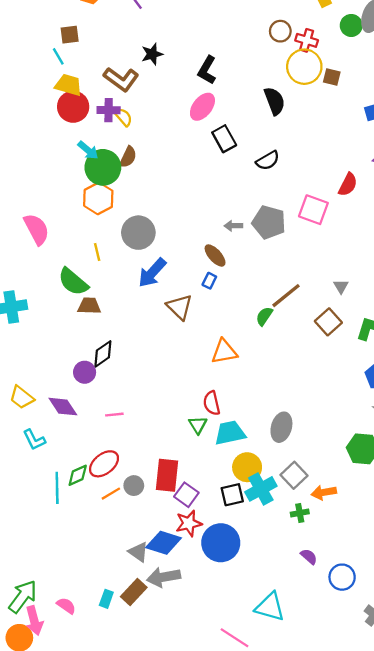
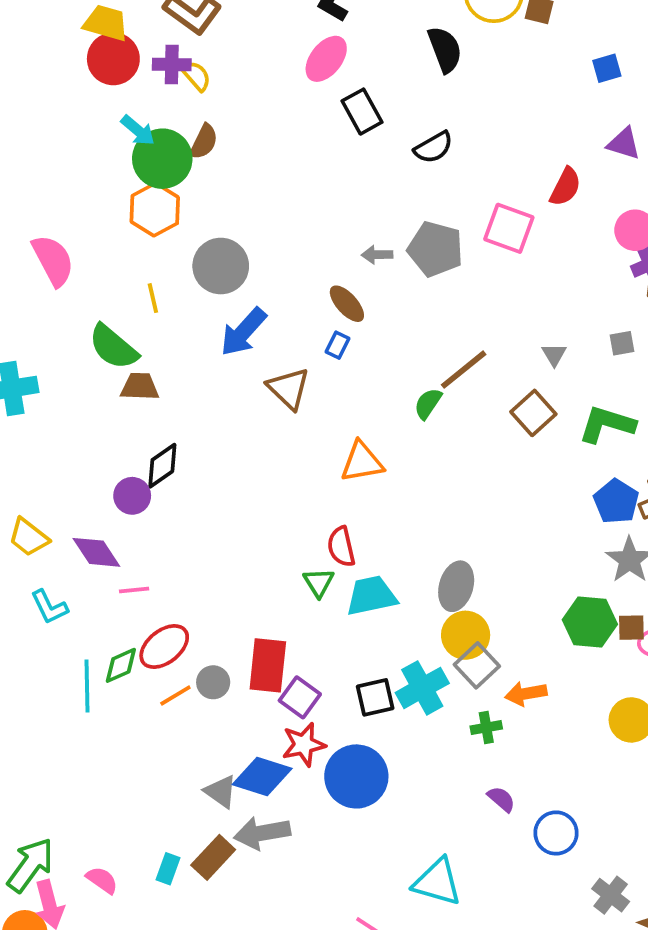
pink line: (114, 415) -> (134, 590), moved
yellow circle: (247, 467) -> (466, 635), moved

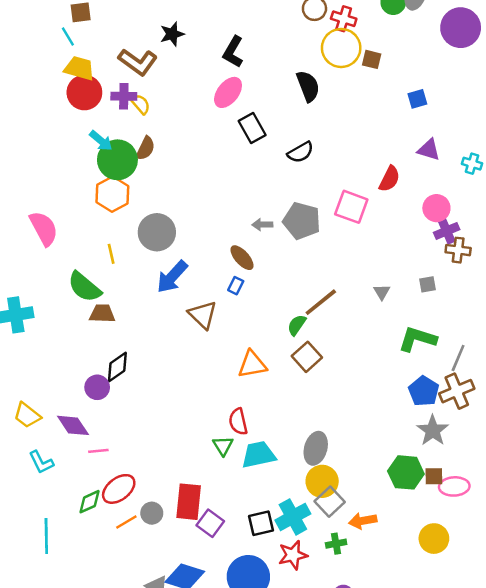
brown square: (533, 413) -> (307, 357), moved
cyan line: (87, 686) -> (46, 536), moved
red star: (304, 744) -> (293, 555), moved

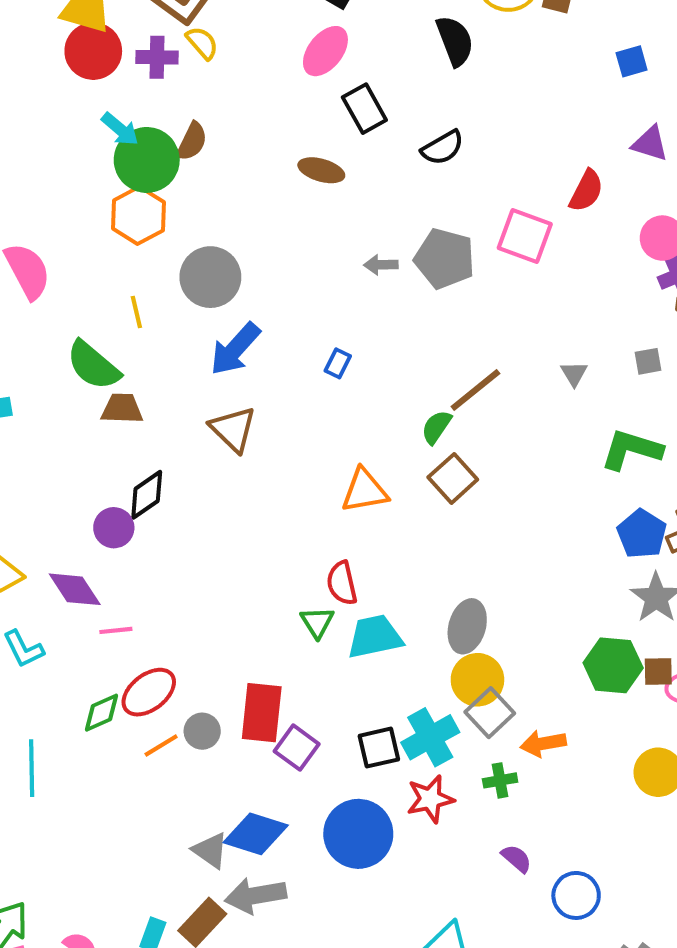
yellow semicircle: (140, 104) -> (202, 43), moved
brown ellipse: (242, 258) -> (321, 170), moved, turned -32
brown triangle: (203, 315) -> (233, 429), moved

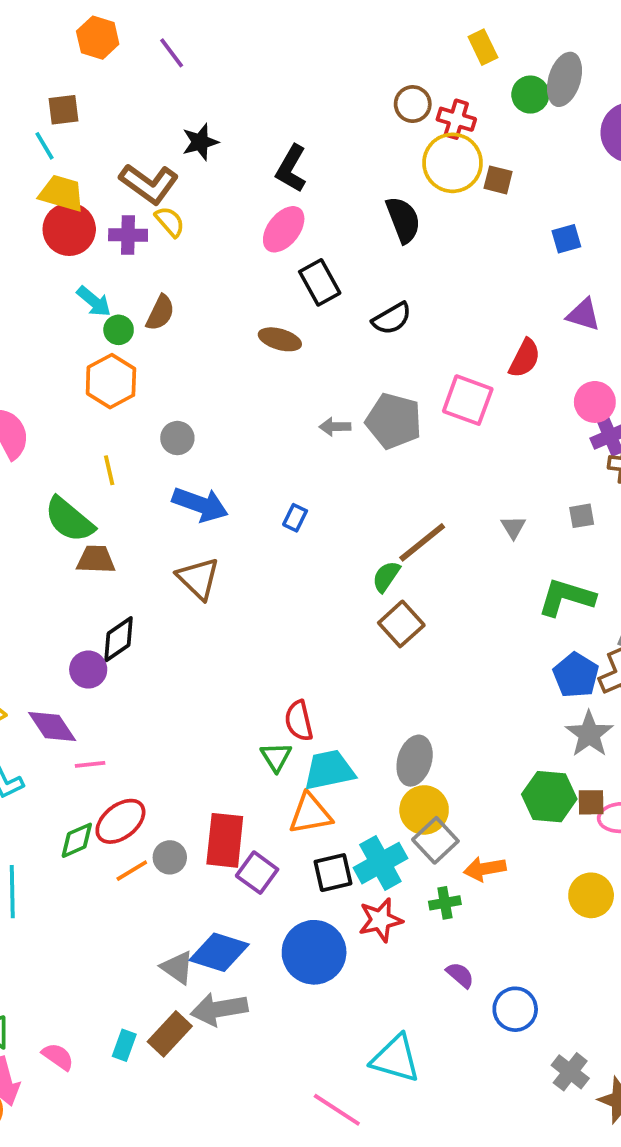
green circle: (147, 160) -> (119, 330), size x0.5
gray circle: (210, 277) -> (177, 438), size x0.6
blue arrow: (235, 349) -> (200, 504), turned -112
orange triangle: (364, 491) -> (310, 814), moved

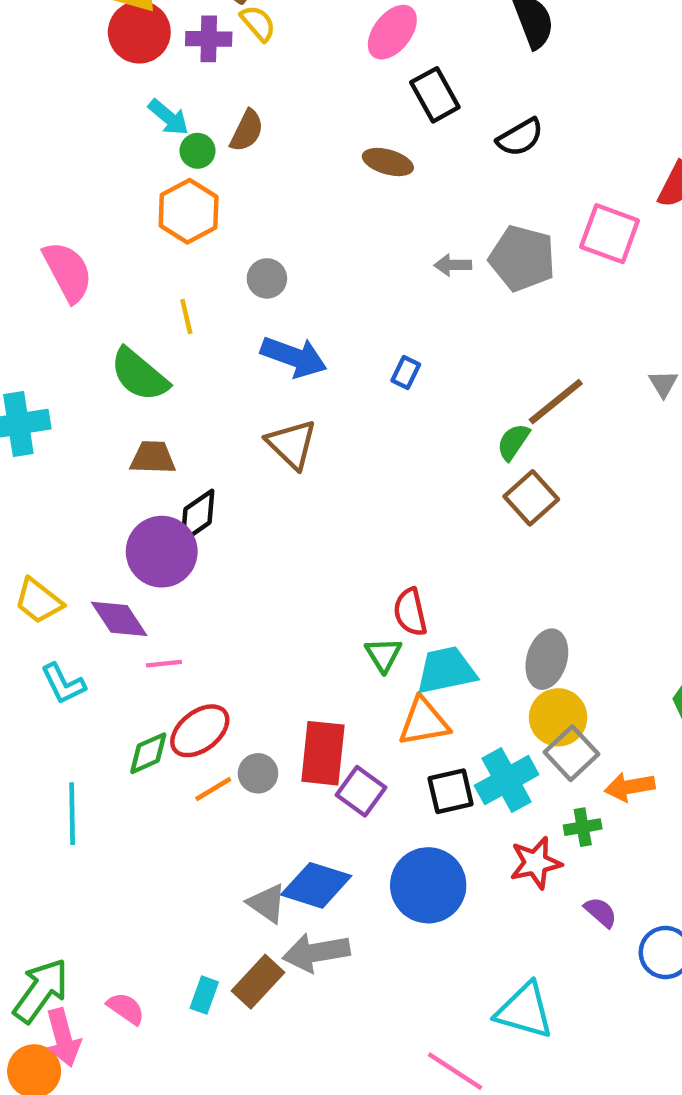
brown trapezoid: (96, 559) -> (153, 458), moved
purple circle: (88, 670) -> (162, 552), size x1.6
red star: (380, 920) -> (536, 863), moved

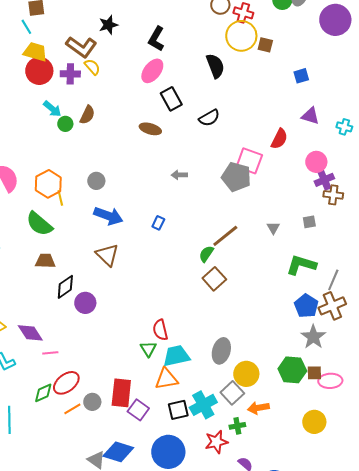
orange hexagon: (189, 211) -> (48, 184), moved
gray pentagon: (522, 258) -> (236, 177), moved
purple circle: (162, 552) -> (85, 303), moved, size x0.7
yellow circle: (558, 717) -> (246, 374), moved

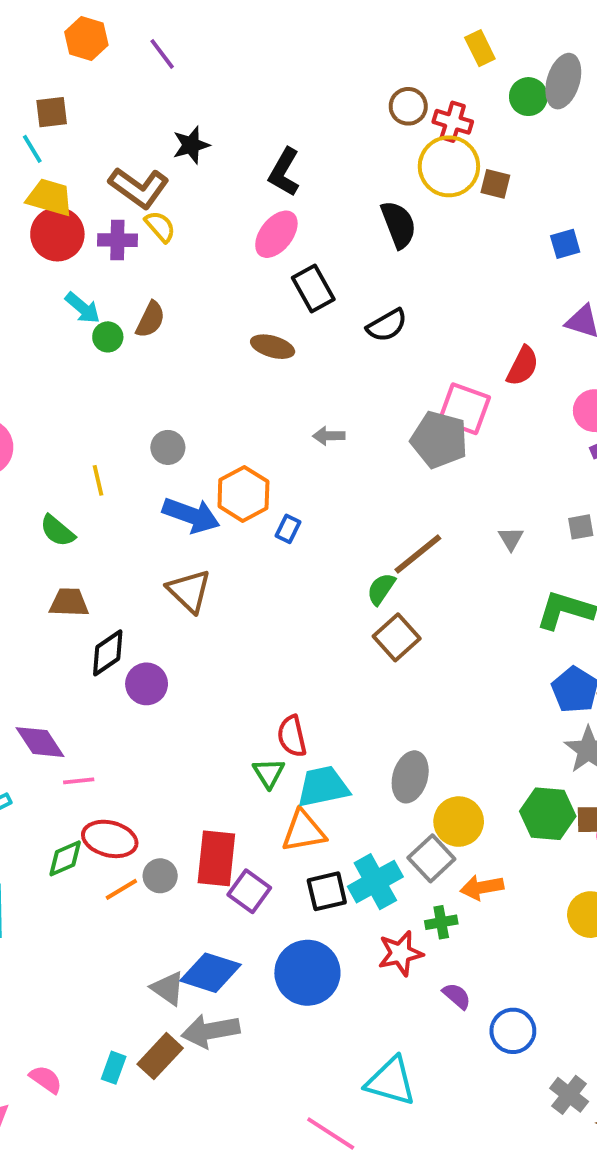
orange hexagon: (48, 184) -> (243, 494), moved
green semicircle: (39, 224) -> (57, 531), size x0.7
red ellipse: (66, 383) -> (110, 839), turned 52

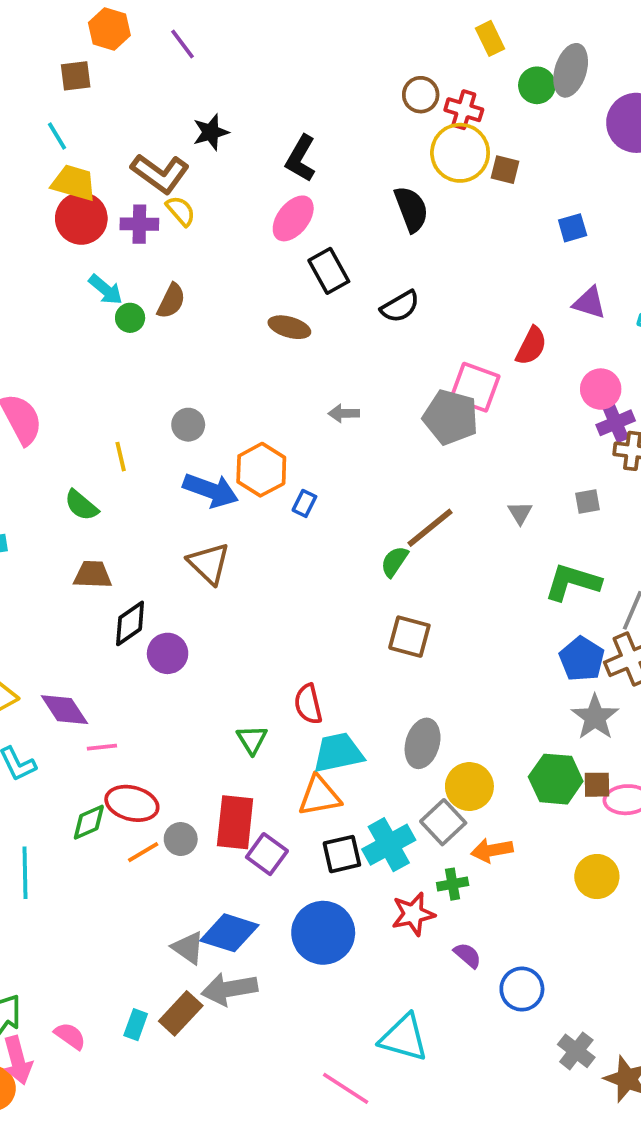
brown square: (52, 112) -> (76, 76), moved
brown square: (397, 637) -> (409, 637), moved, turned -33
green triangle: (269, 773) -> (252, 740), moved

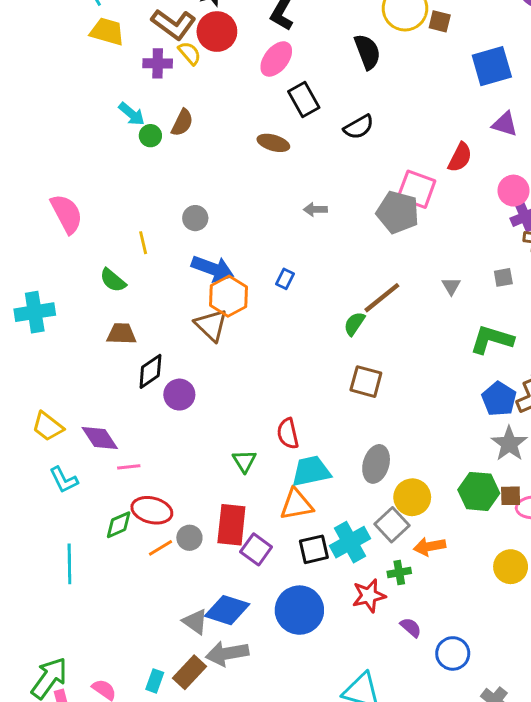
red circle: (81, 218) -> (217, 32), moved
blue square: (573, 228) -> (492, 66), size x1.8
orange hexagon: (261, 470) -> (229, 296), moved

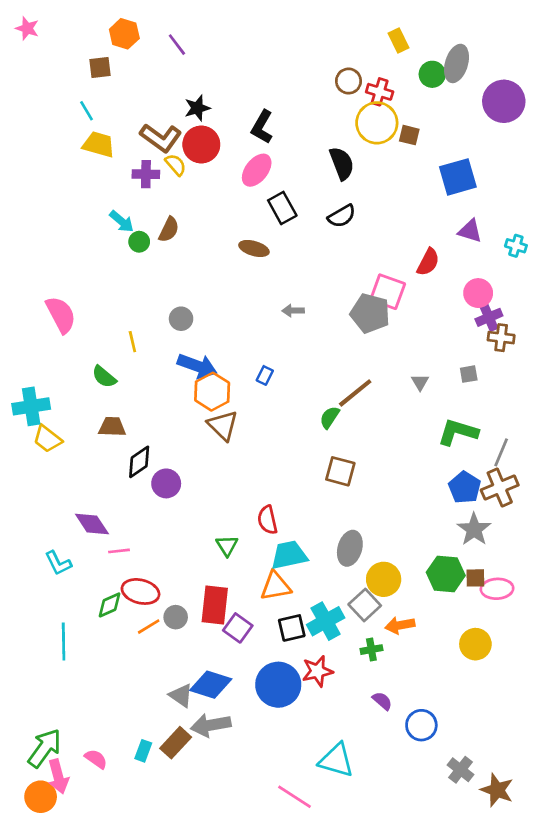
black semicircle: (359, 127) -> (342, 216), moved
brown triangle: (211, 325) -> (223, 425), moved
yellow trapezoid: (48, 426) -> (47, 439), moved
red star: (369, 596) -> (317, 671), moved

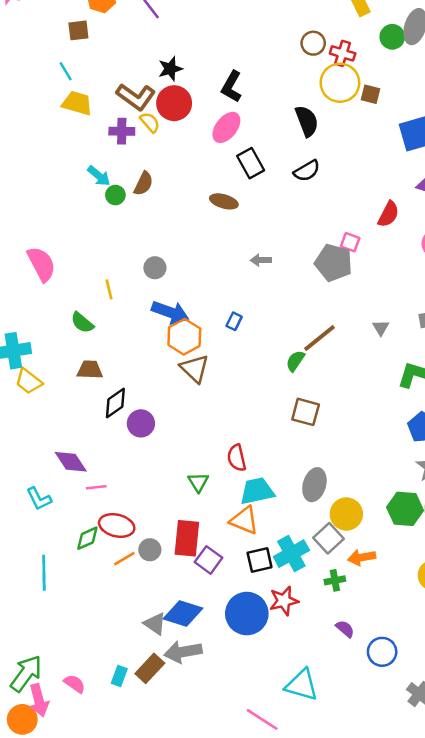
pink square: (388, 292) -> (350, 242), size x0.6
orange triangle: (276, 586) -> (244, 520), turned 32

